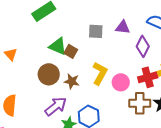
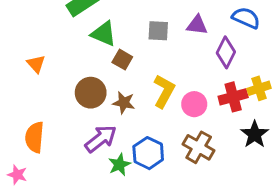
green triangle: (58, 46) -> (104, 34), moved
brown cross: (140, 103) -> (199, 147), moved, turned 30

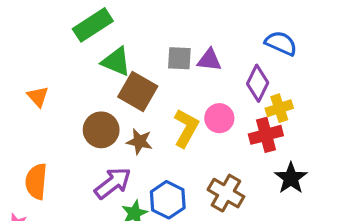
purple triangle: (197, 25) -> (209, 60), moved
brown square: (122, 60) -> (138, 92), size x1.6
yellow cross: (259, 88) -> (279, 108), moved
pink circle: (194, 104) -> (219, 118), moved

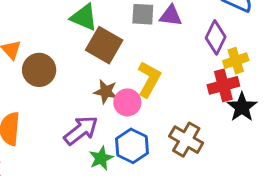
pink circle: (219, 118) -> (127, 102), moved
brown circle: (101, 130) -> (39, 70), moved
black star: (291, 178) -> (242, 107), moved

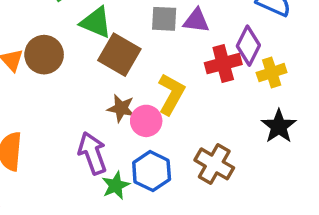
brown circle: (39, 70) -> (44, 55), moved
red cross: (223, 85) -> (223, 64), moved
purple arrow: (81, 130) -> (92, 153), turned -72

